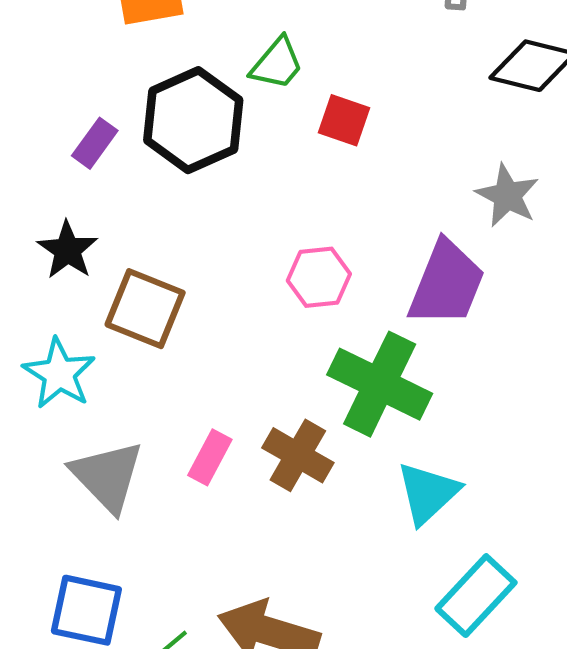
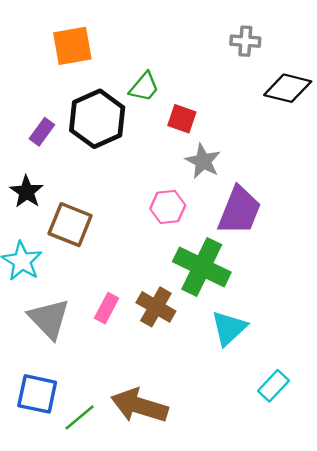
gray star: (507, 196) -> (203, 161), moved
cyan rectangle: (476, 596) -> (274, 386), moved, size x0.7

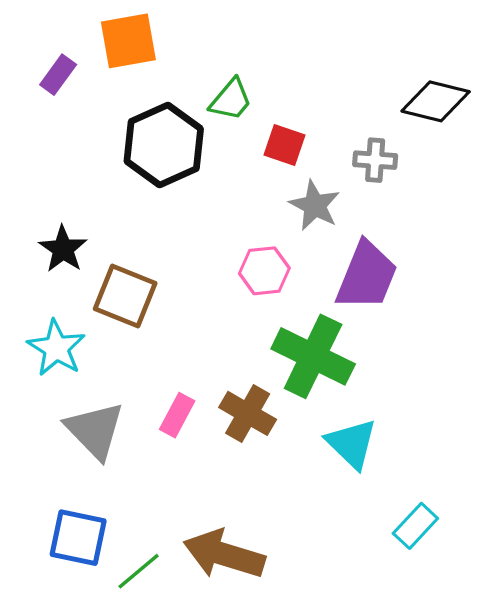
gray cross: (245, 41) -> (375, 160), moved
purple rectangle: (42, 132) -> (58, 75), moved
cyan triangle: (229, 328) -> (352, 444), turned -33

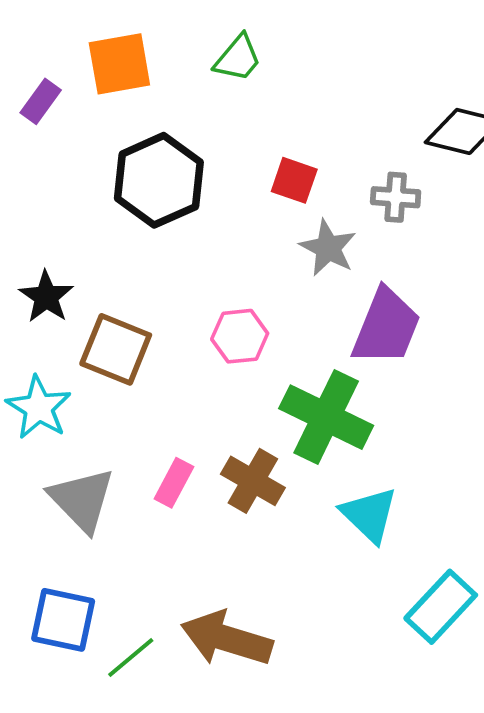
green trapezoid: (231, 100) -> (238, 58), moved
pink hexagon: (264, 271) -> (240, 336), moved
cyan rectangle: (415, 526) -> (441, 607), size x1.4

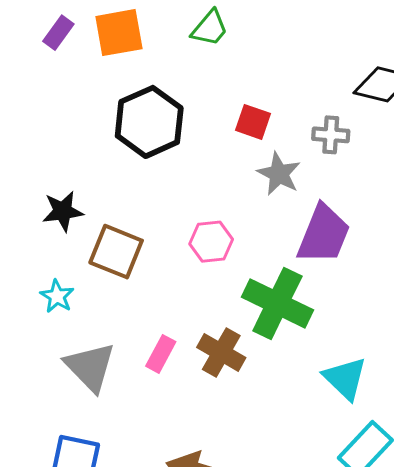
purple rectangle: (41, 101) -> (58, 33), moved
black star: (46, 297) -> (63, 211), turned 30
cyan star: (39, 408) -> (57, 296), size x0.7
cyan triangle: (369, 515) -> (345, 378), moved

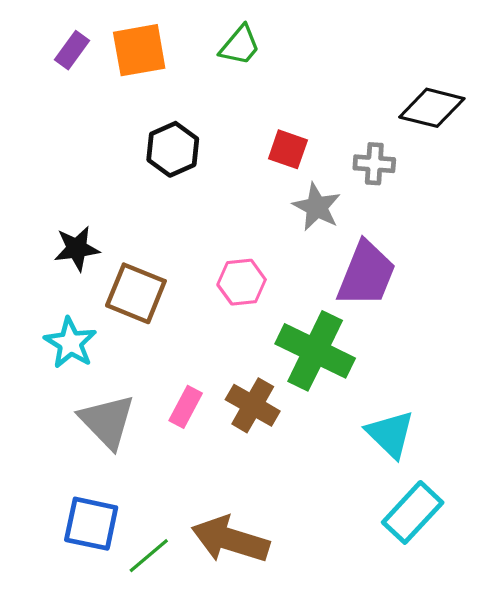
black hexagon: (149, 122) -> (173, 149), size x0.7
cyan star: (57, 296) -> (70, 343), size x1.4

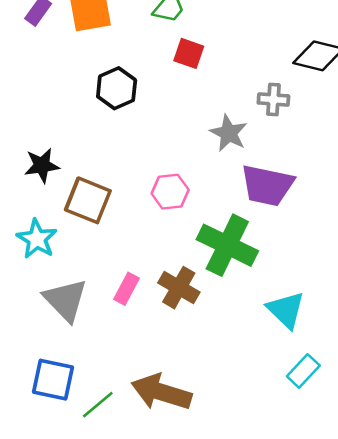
red square: (288, 149) -> (189, 53), moved
purple trapezoid: (366, 274) -> (267, 185), turned 80
cyan rectangle: (413, 512) -> (303, 371), size x0.7

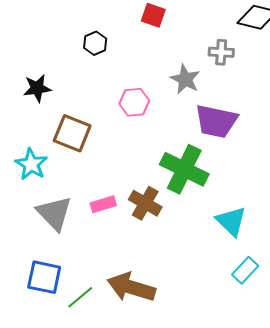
black hexagon: (117, 88) -> (95, 43), size x0.7
black star: (42, 165) -> (37, 88), moved
pink hexagon: (170, 192) -> (134, 102), moved
pink rectangle: (126, 289) -> (103, 204), turned 45

